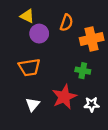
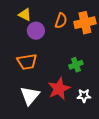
orange cross: (92, 39) -> (85, 23), moved
green cross: (83, 71) -> (76, 65), turned -32
white triangle: (33, 104) -> (30, 96), size x1.5

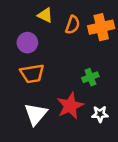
yellow triangle: (25, 15) -> (45, 15), moved
purple circle: (36, 31) -> (27, 43), moved

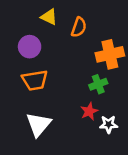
orange cross: (101, 27) -> (110, 54), moved
red star: (70, 106) -> (89, 111), moved, size x0.6

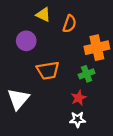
orange trapezoid: (35, 80) -> (48, 70), moved
white triangle: (39, 124) -> (18, 99), moved
white star: (109, 124) -> (77, 119), moved

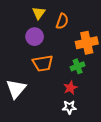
yellow triangle: (43, 15) -> (39, 13), turned 40
purple circle: (26, 41) -> (35, 37), moved

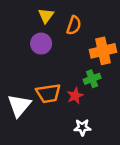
orange trapezoid: (43, 63) -> (48, 93), moved
red star: (70, 88) -> (75, 96), moved

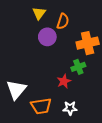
purple circle: (41, 44) -> (47, 37), moved
orange trapezoid: (48, 93) -> (41, 106), moved

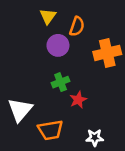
green cross: (78, 67) -> (61, 82), moved
white star: (70, 108) -> (95, 138), moved

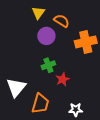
orange semicircle: (77, 26) -> (62, 21), turned -77
orange trapezoid: (50, 130) -> (40, 104), turned -65

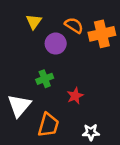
yellow triangle: (38, 13) -> (34, 22), moved
orange cross: (86, 42) -> (102, 34), moved
green cross: (48, 65) -> (45, 79), moved

